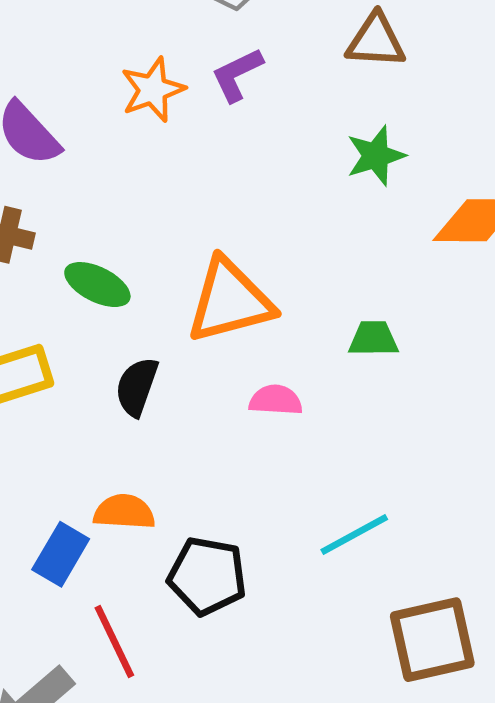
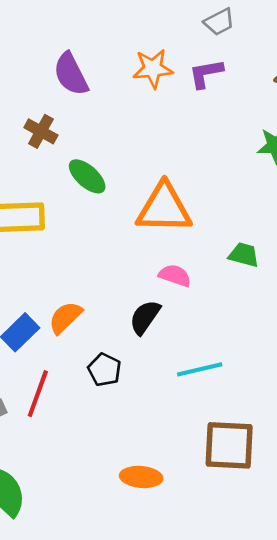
black semicircle: (137, 387) -> (145, 317), moved
orange semicircle: (124, 512) -> (65, 317), turned -63
black pentagon: (207, 576) -> (104, 370), size x0.7
red line: (114, 641) -> (38, 394), turned 30

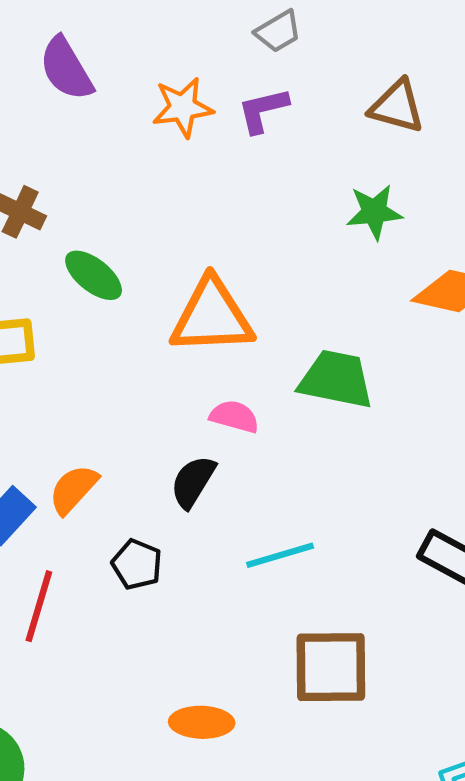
purple semicircle: (71, 74) -> (66, 69), moved
green trapezoid: (244, 255) -> (336, 379), size x1.6

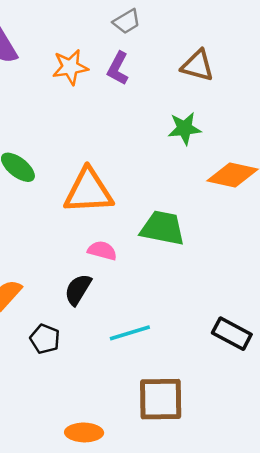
purple L-shape: (263, 110) -> (118, 68), turned -48

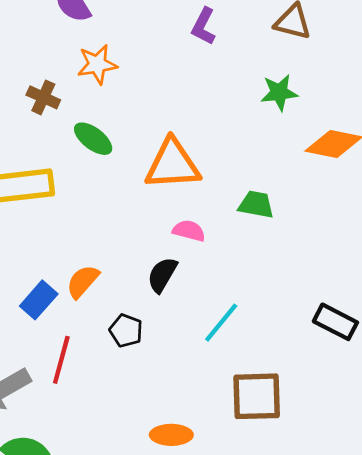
orange star: (70, 67) -> (97, 64), moved
green trapezoid: (163, 228) -> (256, 205), size x0.7
cyan line: (130, 333) -> (221, 323), turned -33

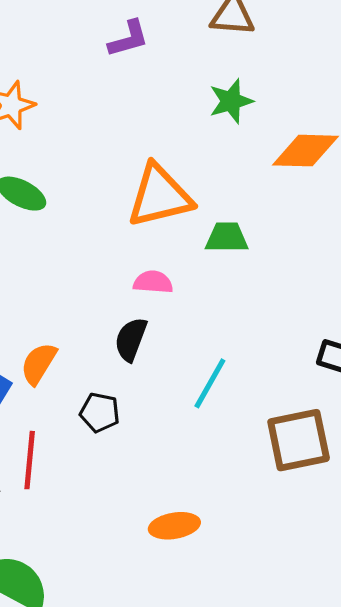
purple L-shape: (204, 26) -> (128, 39), turned -123
orange triangle: (172, 164) -> (160, 196), moved
brown square: (257, 396) -> (299, 440), moved

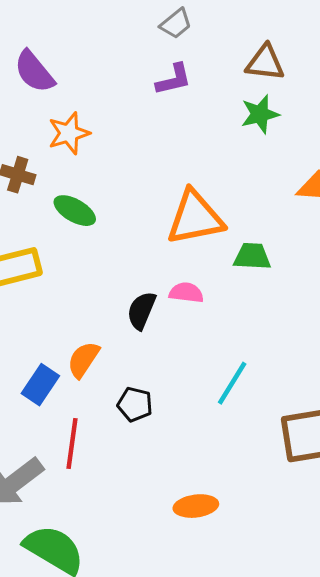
green star: (231, 101) -> (260, 114), moved
black semicircle: (131, 339) -> (142, 310), moved

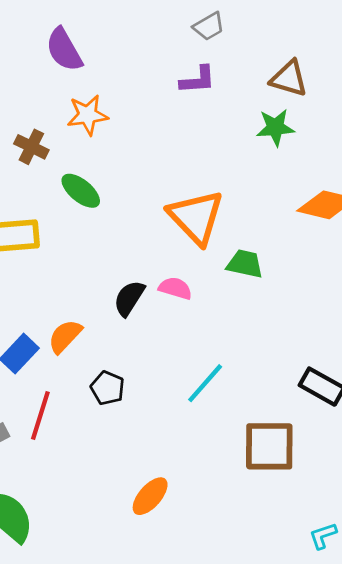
orange triangle: (195, 218) -> (196, 217), turned 48
orange ellipse: (196, 506) -> (150, 496), turned -51

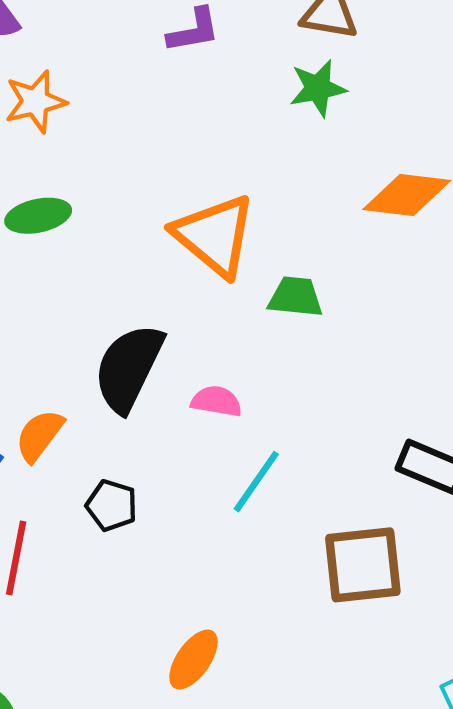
green ellipse: (81, 191) -> (38, 216), turned -45
pink semicircle: (175, 288) -> (216, 401), moved
black semicircle: (129, 298) -> (129, 368), size x1.6

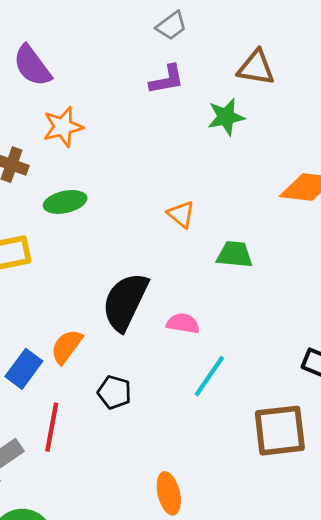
green star: (318, 88) -> (226, 117), moved
orange triangle: (214, 235) -> (181, 214), size x0.5
orange ellipse: (193, 659) -> (169, 493), turned -48

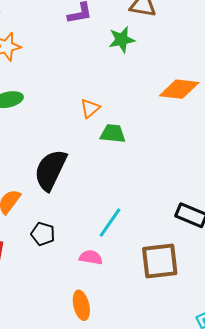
orange triangle: (181, 214) -> (90, 108), turned 40
green trapezoid: (235, 254) -> (113, 134), moved
pink semicircle: (183, 323) -> (91, 257), moved

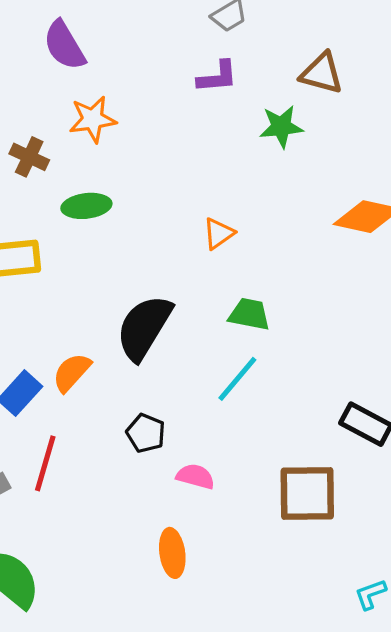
green trapezoid: (113, 134) -> (249, 314), moved
cyan line: (110, 223) -> (237, 379), moved
black pentagon: (43, 234) -> (146, 433), moved

